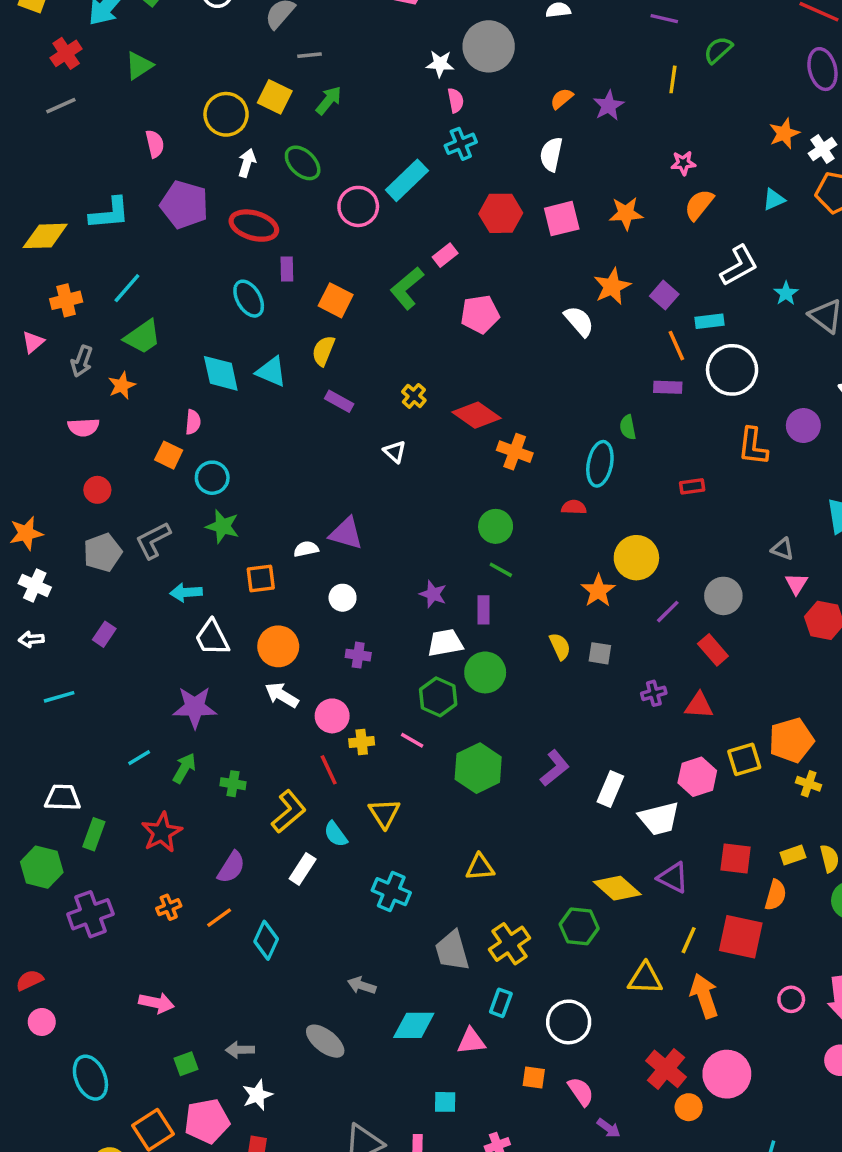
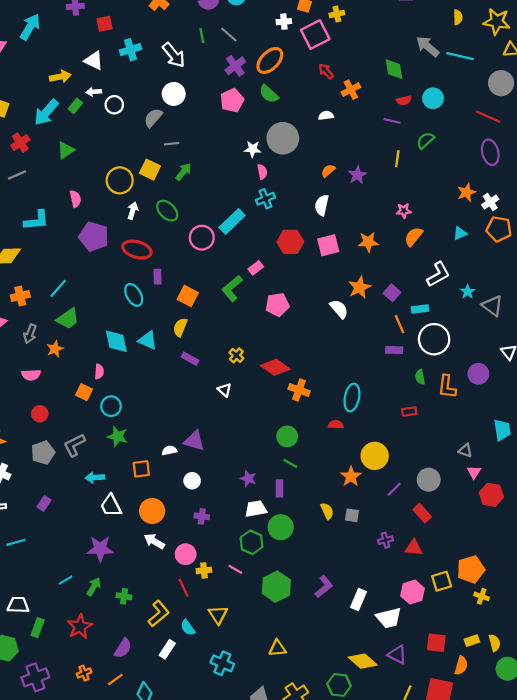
cyan L-shape: (110, 213) -> (36, 220), moved
green semicircle: (628, 427) -> (420, 377), moved

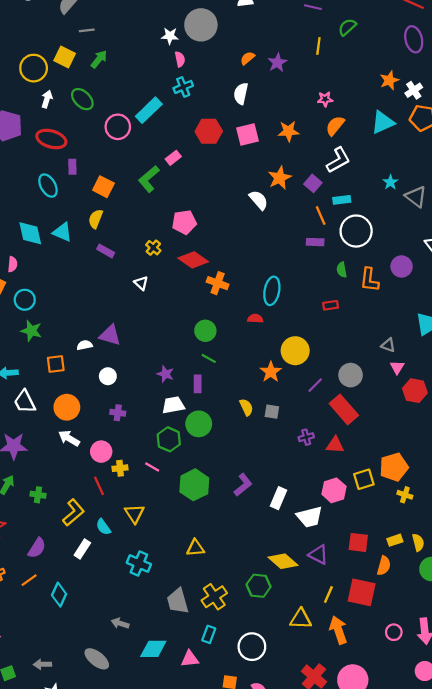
cyan triangle: (460, 233) -> (383, 122), size x1.6
white L-shape: (438, 274) -> (338, 160), moved
pink pentagon: (277, 305) -> (184, 222), moved
red rectangle: (422, 513) -> (344, 409), size x1.5

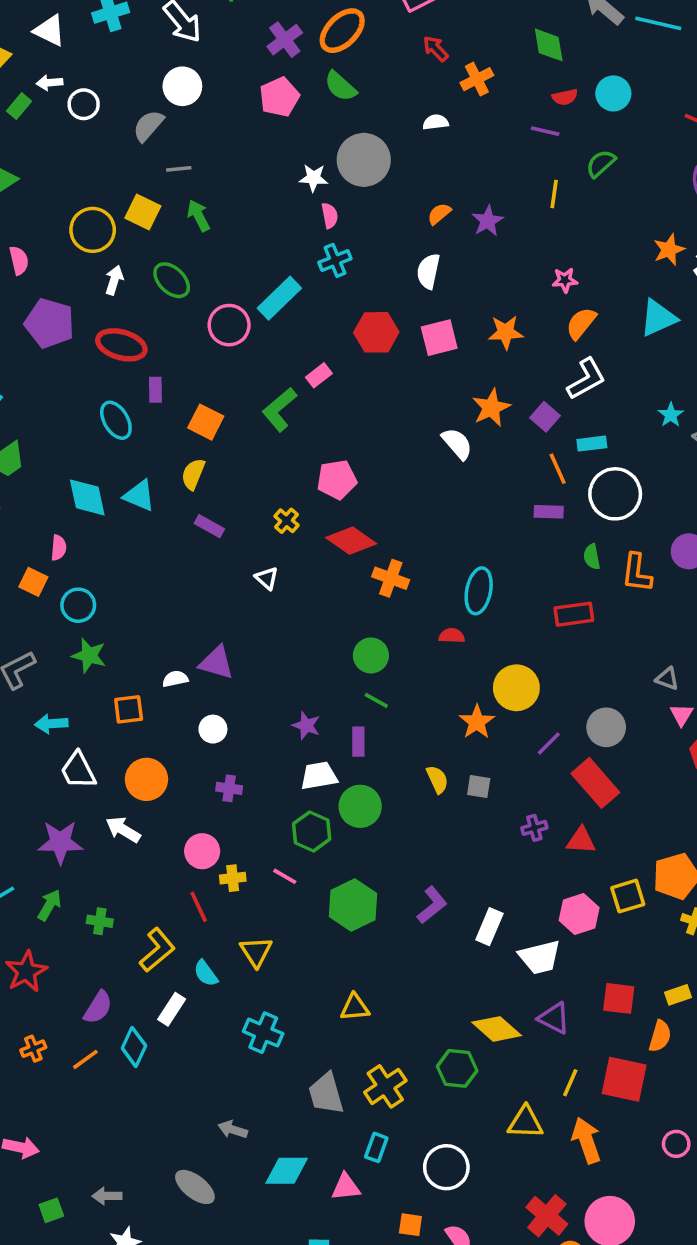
green arrow: (99, 59) -> (199, 216), turned -66
red rectangle: (331, 305) -> (574, 614), size x1.5
white arrow: (69, 438) -> (123, 830), moved
cyan diamond: (59, 595) -> (134, 1047), moved

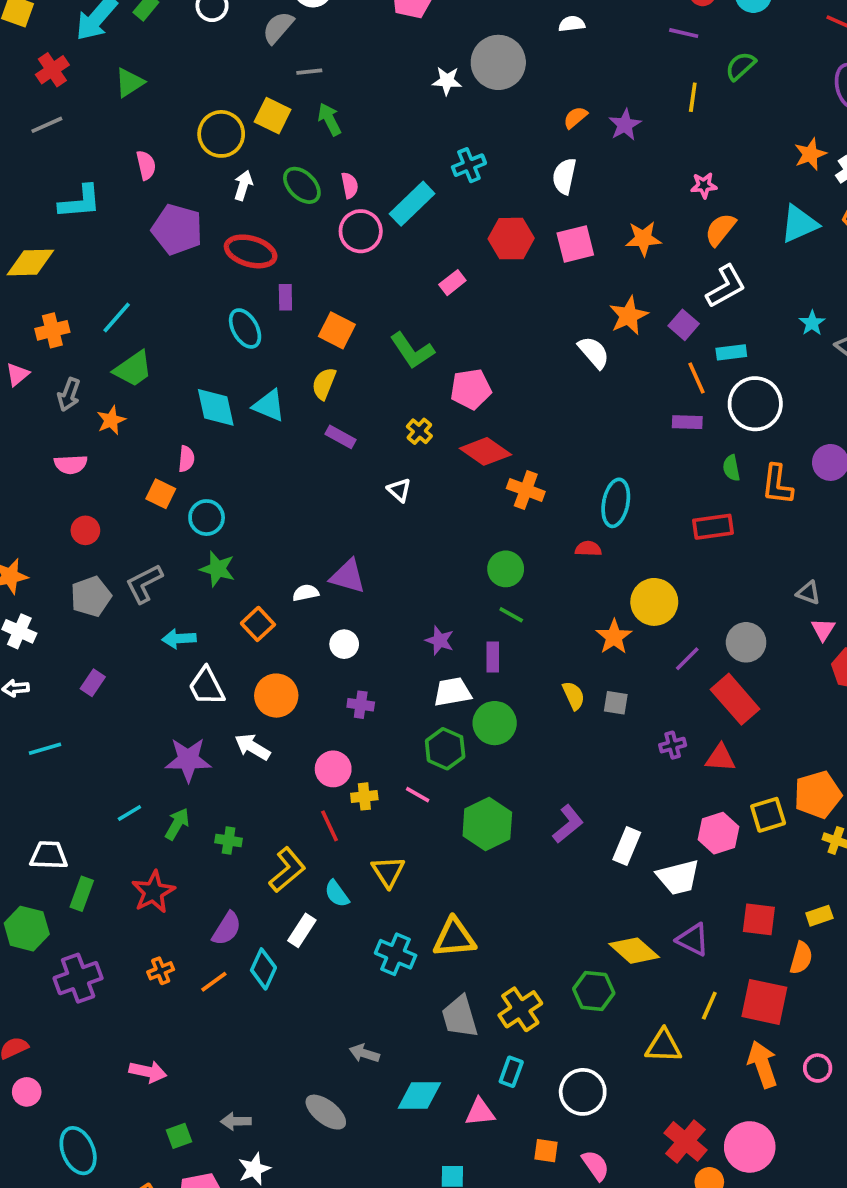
pink semicircle: (330, 216) -> (350, 185), moved
green L-shape: (279, 409) -> (412, 351), moved, turned -84
orange square: (129, 709) -> (258, 624), turned -36
yellow triangle: (355, 1007) -> (454, 938), moved, size x1.4
orange arrow: (586, 1140) -> (763, 1064), moved

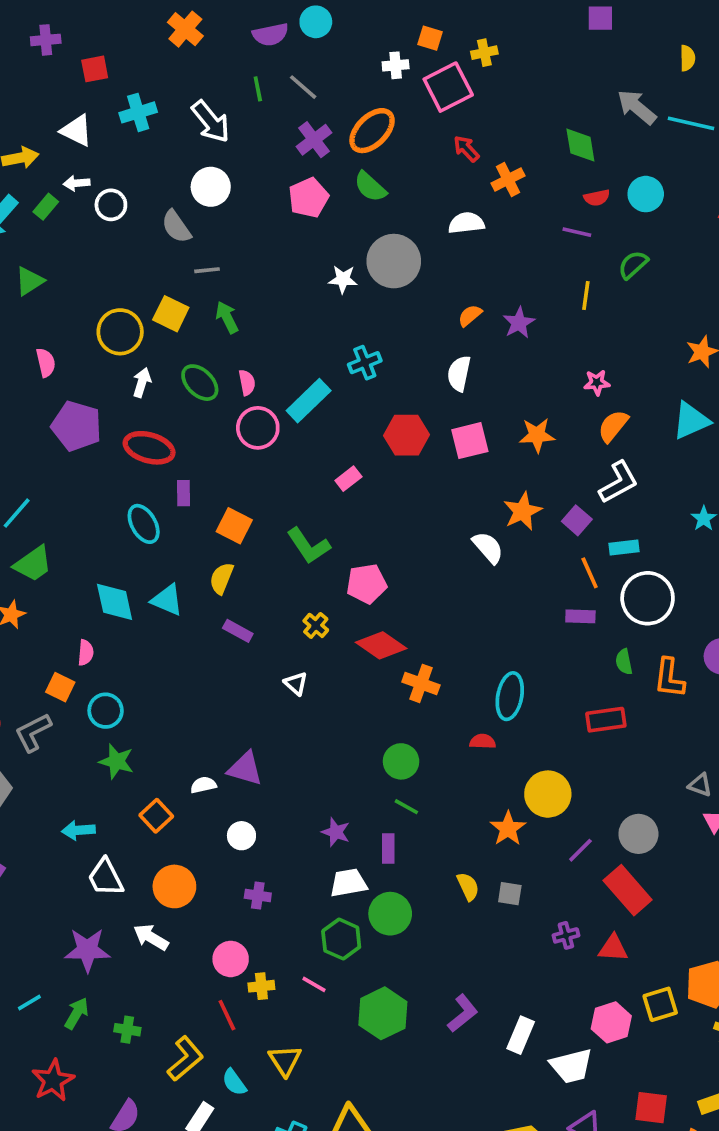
white semicircle: (572, 24) -> (466, 223), size x1.4
gray semicircle: (278, 28) -> (176, 227), turned -76
gray L-shape: (144, 584) -> (33, 732), moved

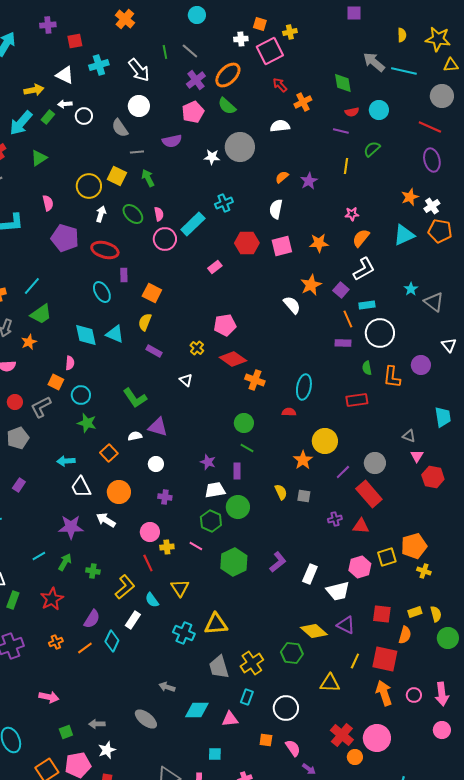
purple semicircle: (270, 35) -> (172, 141), moved
green L-shape: (309, 546) -> (135, 398), moved

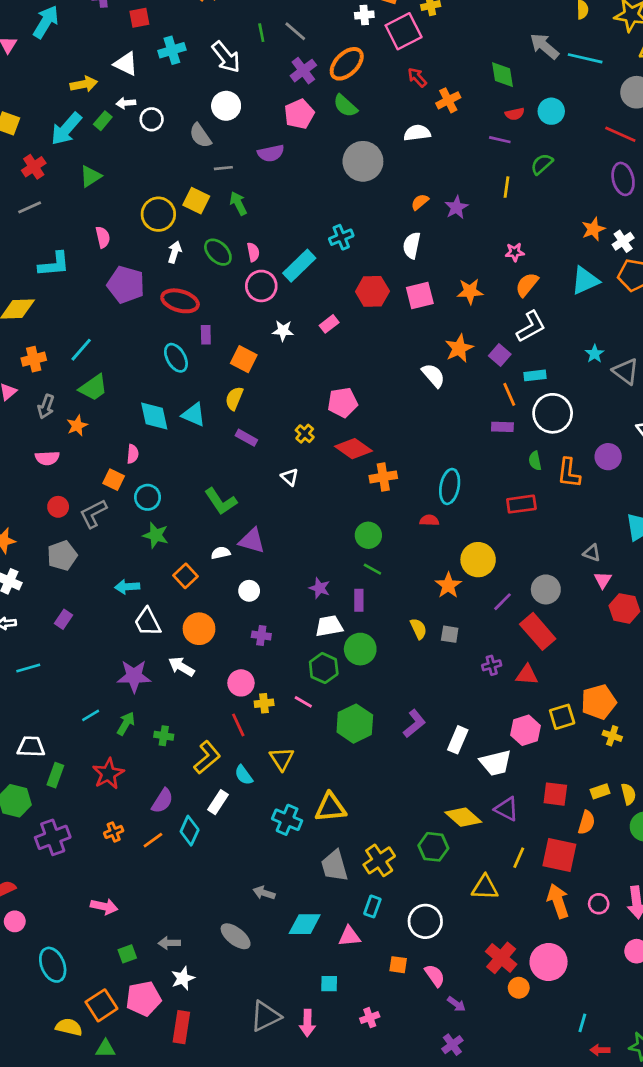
white star: (212, 157) -> (283, 331), moved
orange cross: (255, 380) -> (383, 477), turned -30

